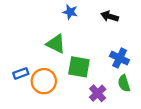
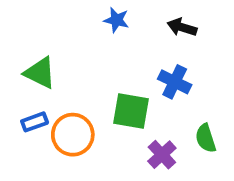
green triangle: (56, 44) -> (40, 73), moved
blue cross: (120, 58) -> (175, 82), moved

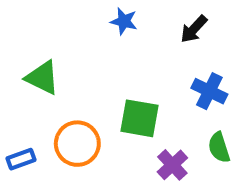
black arrow: (182, 27) -> (194, 29), turned -64
blue cross: (175, 82) -> (209, 91), moved
blue rectangle: (35, 122) -> (21, 159), moved

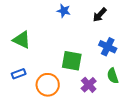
orange circle: (77, 144) -> (48, 85), moved
blue rectangle: (21, 159) -> (19, 74), moved

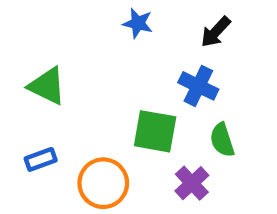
blue cross: (108, 47) -> (198, 86), moved
green semicircle: (113, 76) -> (222, 140), moved

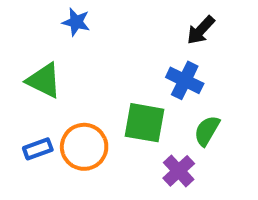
blue star: (138, 23) -> (76, 22), moved
green semicircle: (222, 140) -> (207, 131), turned 48
orange circle: (103, 183) -> (84, 147), moved

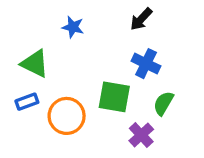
blue star: (76, 22) -> (73, 27), moved
black arrow: (201, 30) -> (141, 19), moved
blue rectangle: (38, 149) -> (27, 102), moved

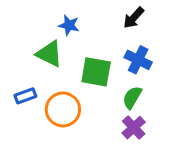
green triangle: (35, 64) -> (49, 54), moved
green square: (114, 97) -> (96, 72), moved
green semicircle: (163, 103) -> (132, 97), moved

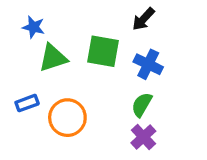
blue star: (69, 25) -> (34, 27), moved
green triangle: (49, 54) -> (53, 58), turned -44
green square: (96, 72) -> (103, 51), moved

